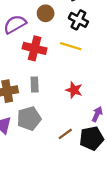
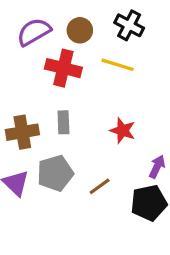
brown circle: (46, 13) -> (80, 30), moved
brown line: (65, 134) -> (100, 186), moved

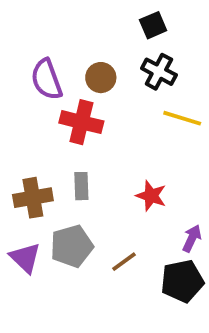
purple semicircle: (34, 32) -> (47, 79), turned -80
yellow line: (118, 65) -> (182, 118), moved

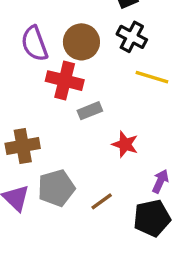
brown circle: (101, 78) -> (81, 42), size x1.4
gray rectangle: (81, 186) -> (90, 111), moved, turned 70

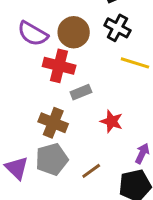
purple semicircle: (34, 44) -> (33, 34), turned -40
brown cross: (23, 146) -> (53, 123), moved, turned 32

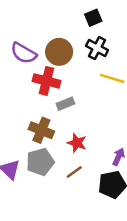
red star: (112, 121) -> (77, 143), moved

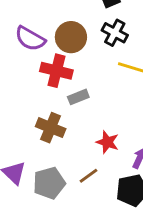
red star: (77, 143) -> (107, 142), moved
gray pentagon: (40, 162) -> (49, 183), moved

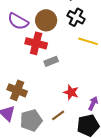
brown cross: (51, 128) -> (17, 90), moved

